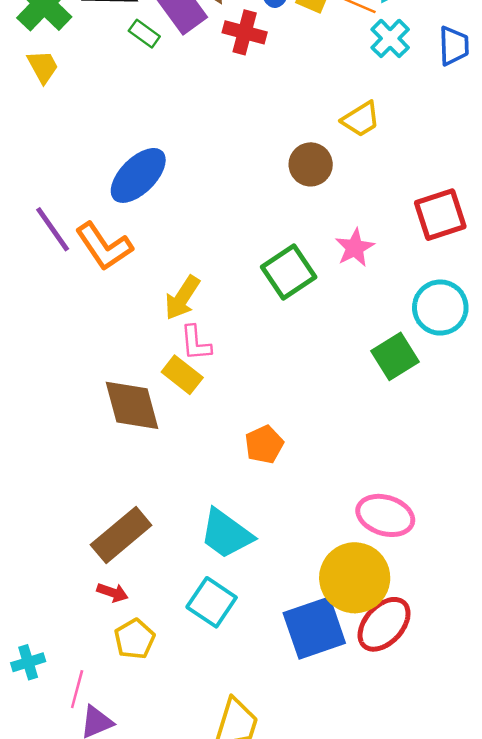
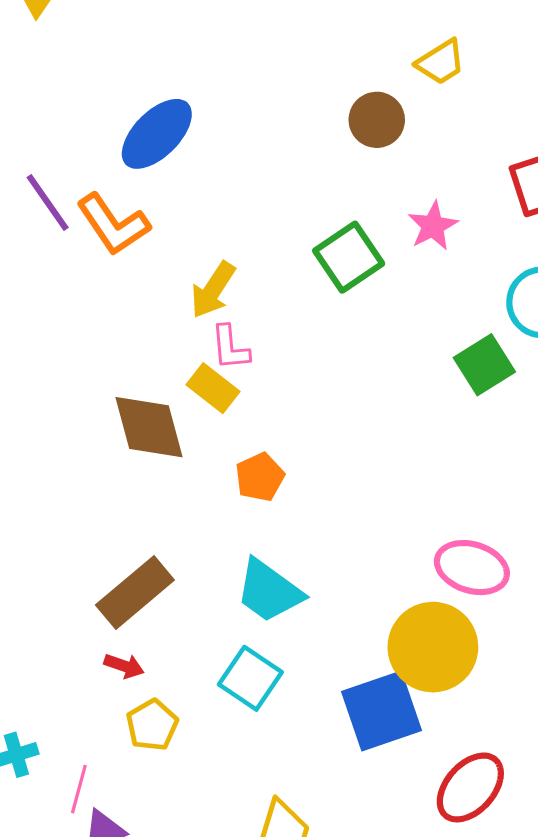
orange pentagon: (264, 445) -> (260, 477), moved
red ellipse: (384, 624) -> (470, 787), moved

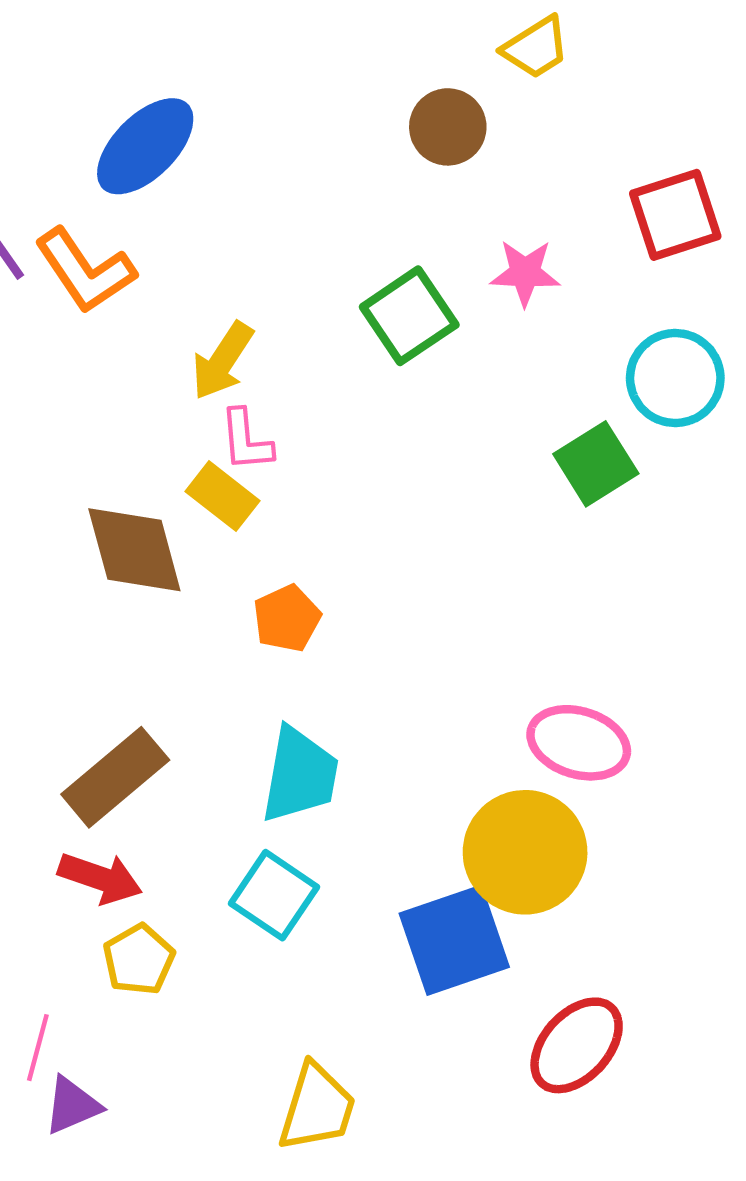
pink star: (433, 226) -> (525, 273), turned 30
cyan trapezoid: (269, 591) -> (300, 775), turned -116
red arrow: (124, 666) -> (100, 878), size x1.5

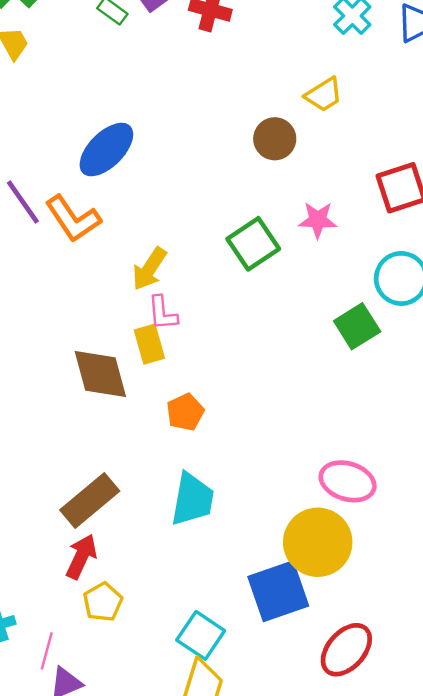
yellow rectangle: (222, 496) -> (149, 344), turned 36
red arrow: (100, 878) -> (81, 557), turned -84
cyan square: (274, 895) -> (201, 635), moved

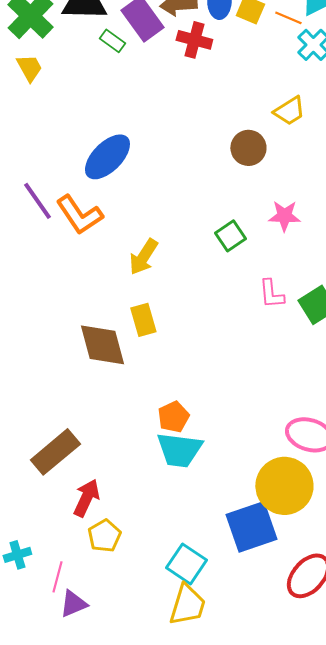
green square: (253, 244) -> (230, 236), size x0.7
pink L-shape: (163, 313) -> (271, 294), moved
orange pentagon: (185, 412) -> (173, 417), moved
cyan trapezoid: (192, 499) -> (179, 450), turned 87
brown rectangle: (90, 500) -> (55, 452), moved

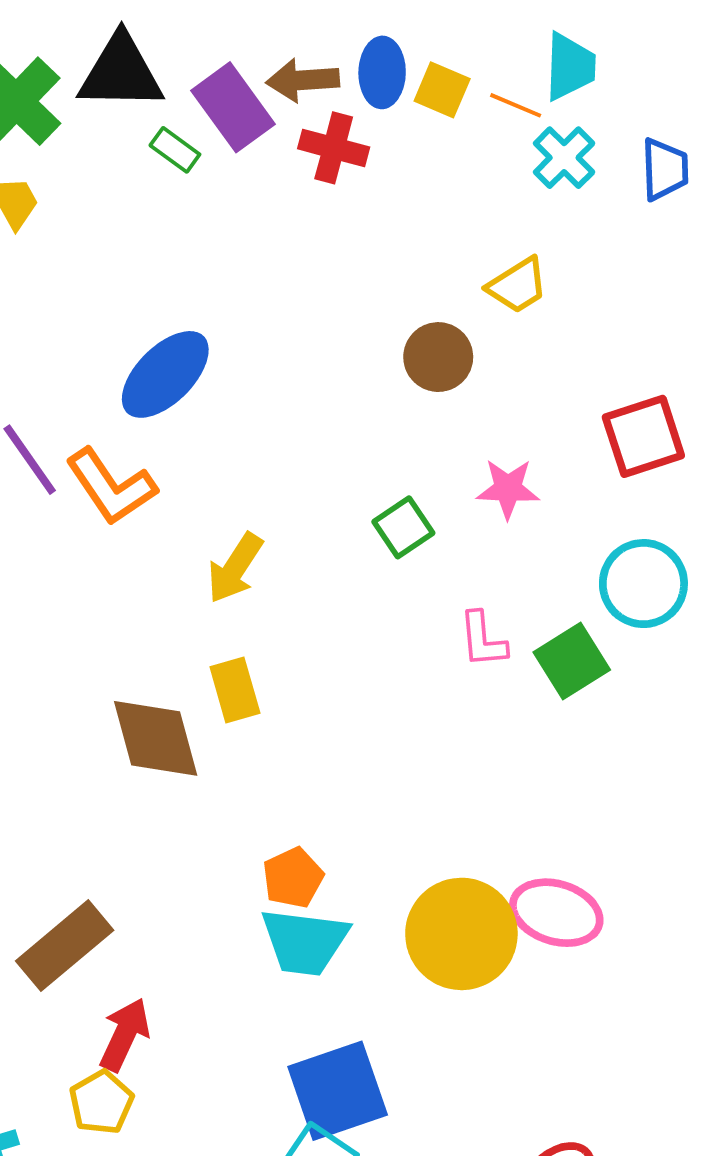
yellow circle: (284, 486) -> (461, 934), moved
blue square: (251, 527) -> (338, 1091), moved
yellow pentagon: (104, 536) -> (101, 1102), moved

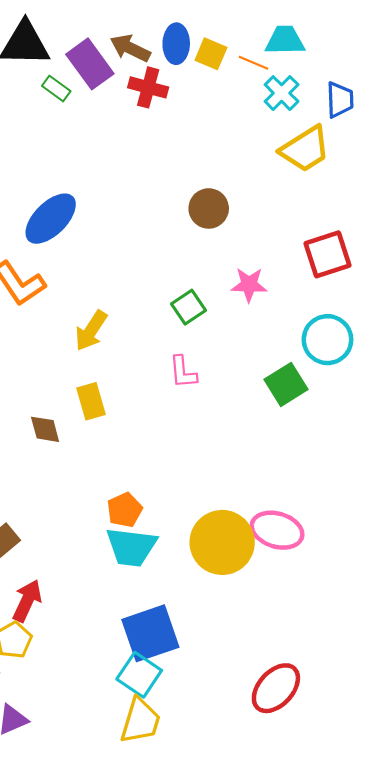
cyan trapezoid: (570, 67) -> (285, 40), turned -93
brown arrow: (303, 80) -> (130, 48), turned 30
yellow trapezoid: (518, 285) -> (305, 149), moved, size x1.4
pink L-shape: (483, 640) -> (183, 372), moved
brown diamond: (156, 738) -> (45, 429), size x0.6

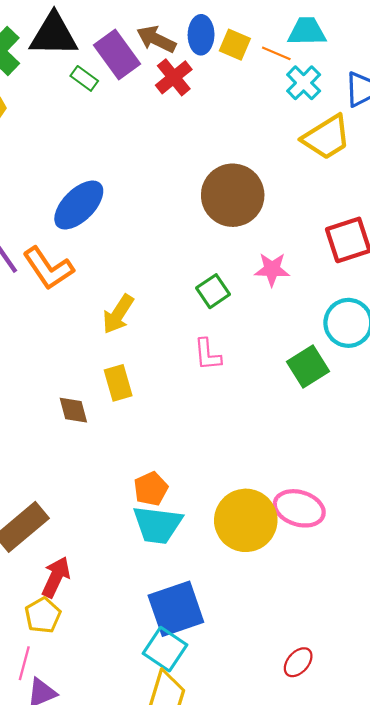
red cross: (148, 87) -> (174, 77), turned 36
brown circle: (209, 208) -> (233, 195), size x1.6
red ellipse: (276, 688) -> (298, 662), size x0.6

